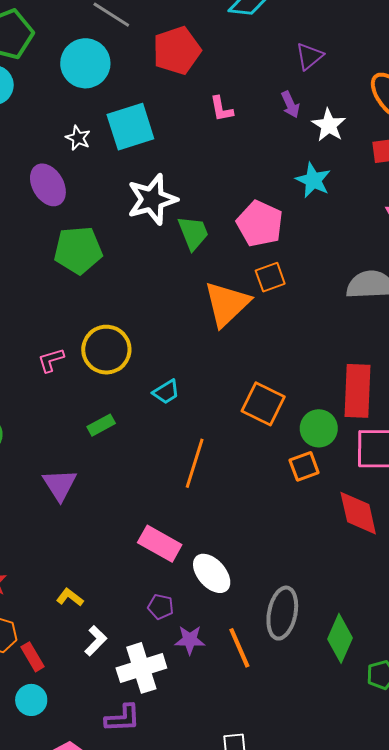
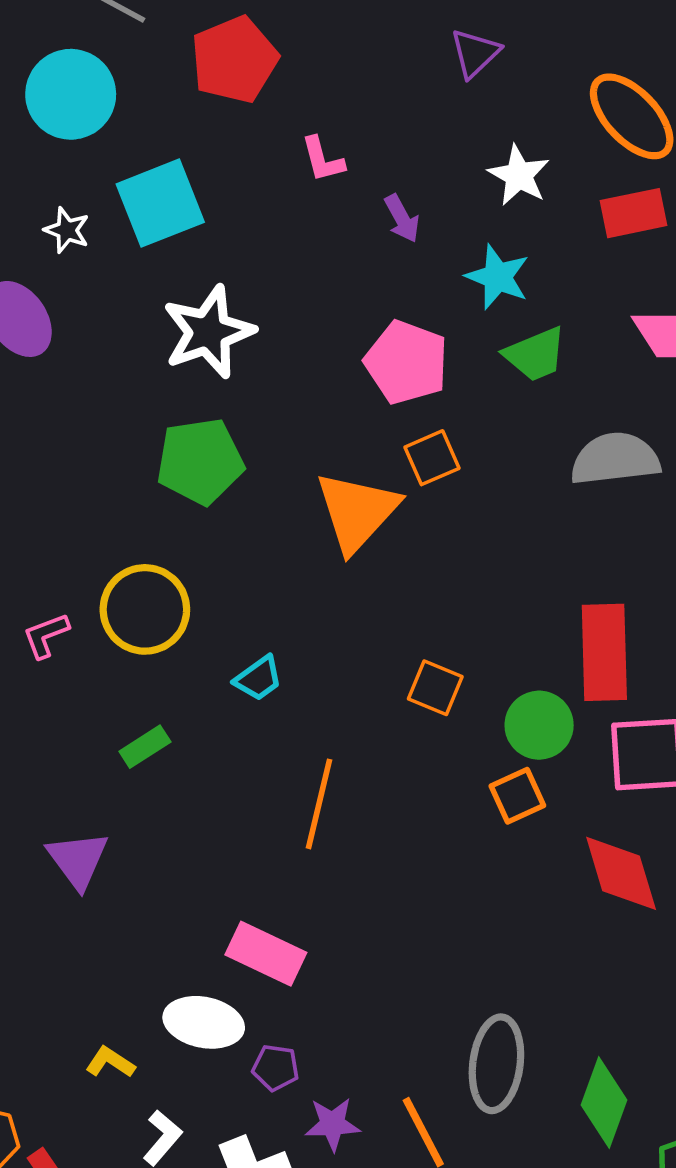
purple arrow: (290, 105) -> (402, 218), moved
green trapezoid: (193, 233) -> (535, 354), moved, turned 93
green pentagon: (78, 250) -> (200, 461), moved
orange square: (263, 404) -> (435, 688), size x0.7
white ellipse: (212, 573) -> (204, 1022), moved, turned -33

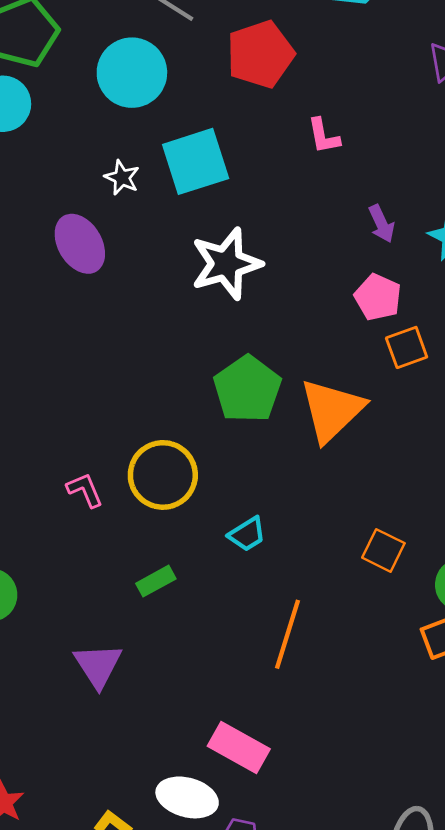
purple arrow: (402, 218) -> (381, 224), moved
pink pentagon: (406, 362) -> (378, 297), size x0.7
orange square: (432, 458) -> (407, 347), moved
green pentagon: (200, 461) -> (247, 389), moved, turned -30
pink L-shape: (46, 635) -> (85, 490), turned 84

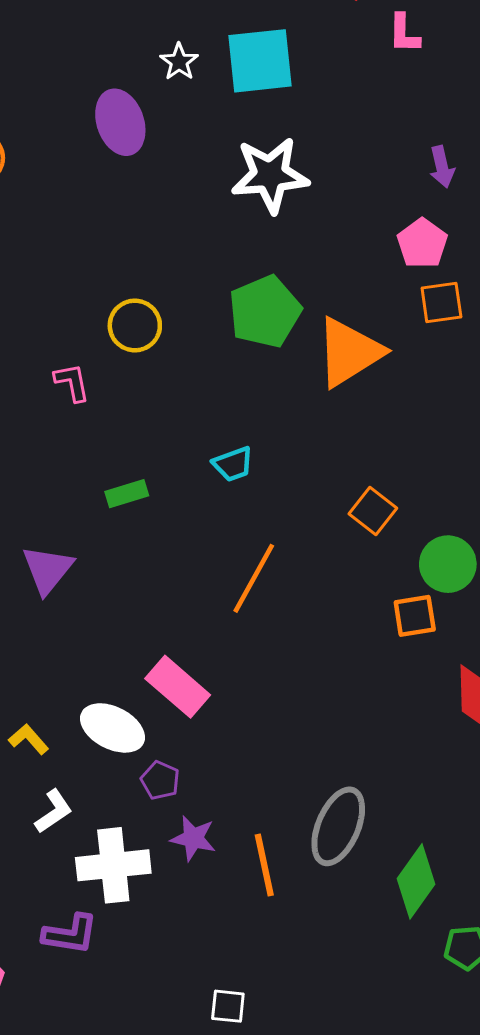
pink L-shape: (324, 136) -> (404, 34), moved
yellow circle: (163, 475) -> (135, 326), moved, size x0.7

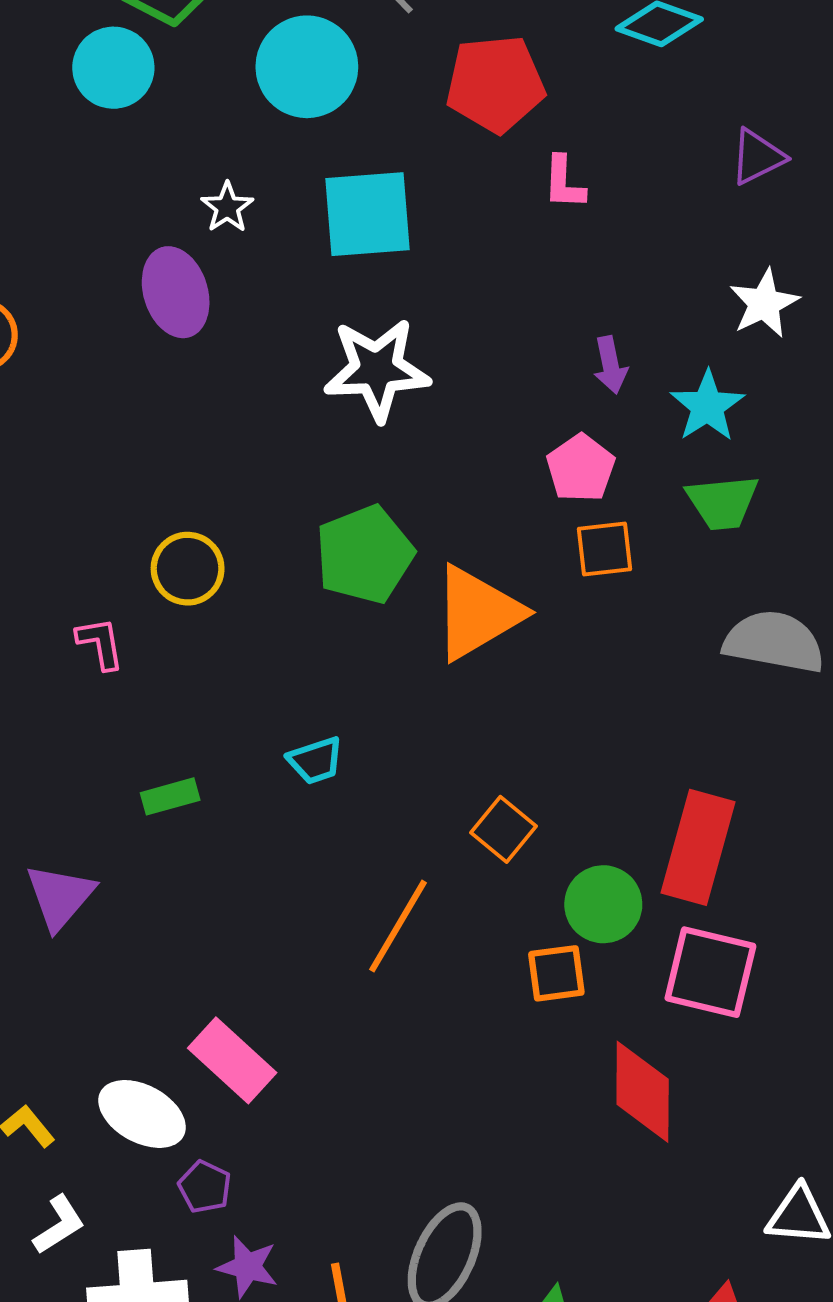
white star: (179, 62) -> (227, 207), moved
orange line: (254, 578) -> (398, 926), moved

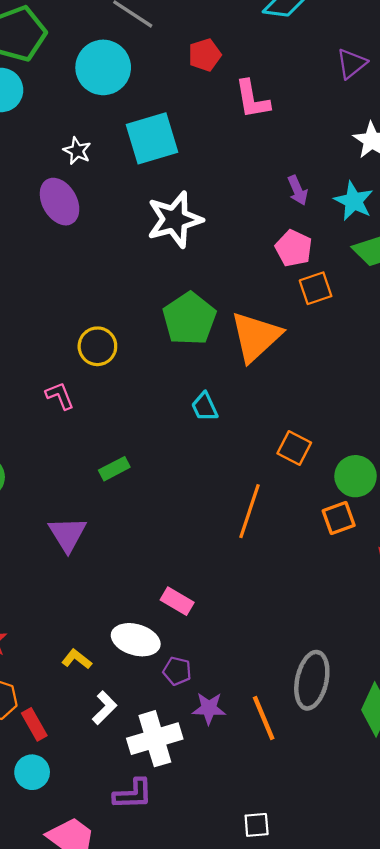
red pentagon: (495, 84) -> (205, 55), size x0.6
pink L-shape: (564, 183) -> (252, 99), size x1.4
cyan trapezoid: (316, 760) -> (205, 407), moved, turned 96
pink rectangle: (232, 1060) -> (177, 601), size x0.7

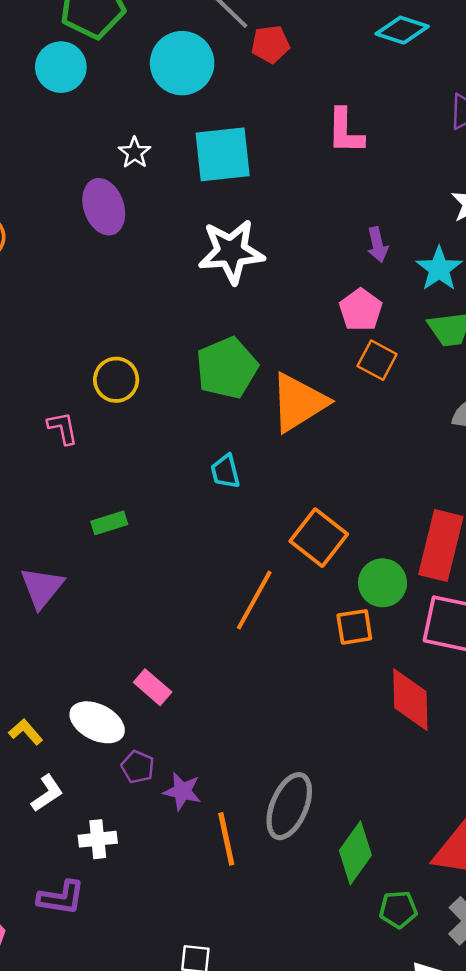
red pentagon: (205, 55) -> (270, 44), moved
orange square: (316, 288) -> (377, 360), turned 36
orange square: (294, 448) -> (319, 538), size x1.4
purple star: (209, 708) -> (182, 791), moved
white cross: (155, 739) -> (98, 839), size x0.6

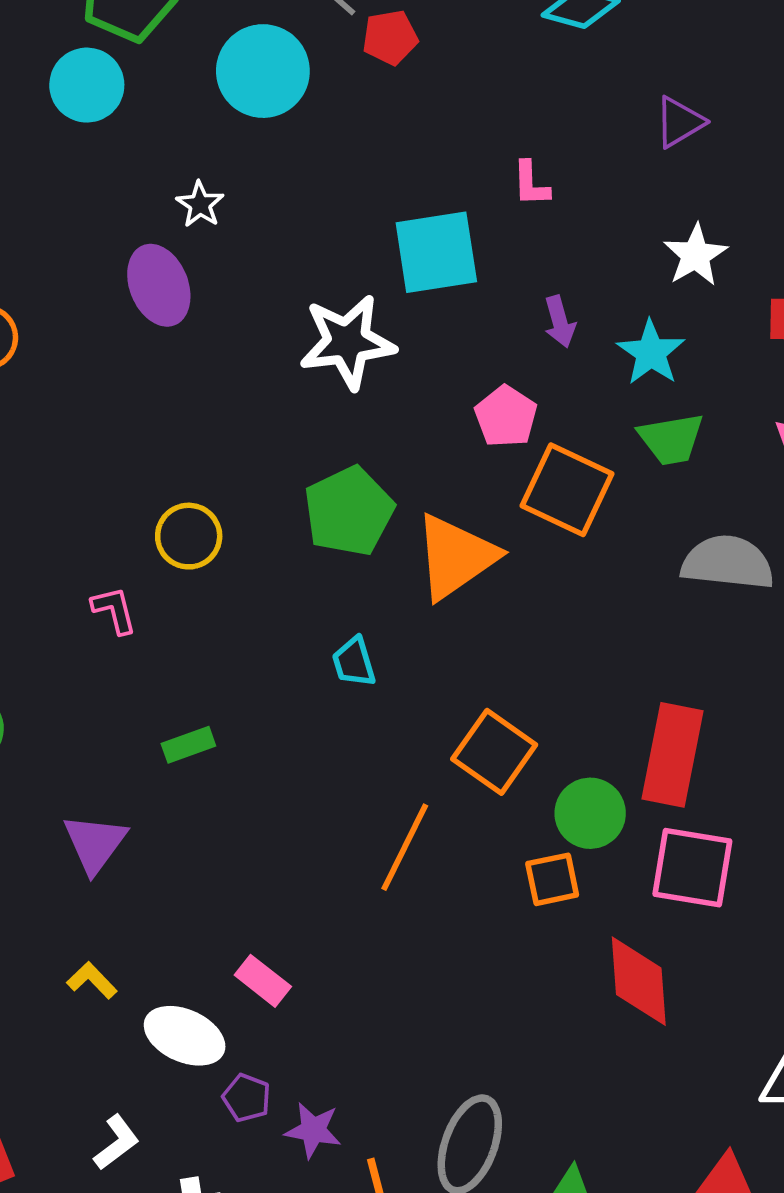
pink L-shape: (345, 131) -> (531, 184), moved, size x0.7
cyan square: (223, 154) -> (436, 252), moved
pink pentagon: (361, 310) -> (506, 416), moved
orange square: (377, 360) -> (567, 490), size x1.6
yellow L-shape: (26, 732) -> (92, 980), moved

